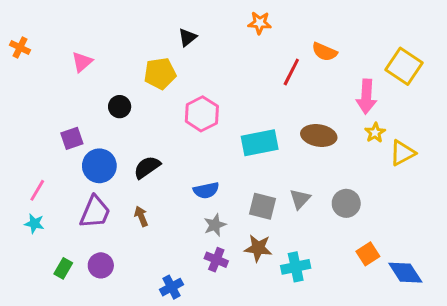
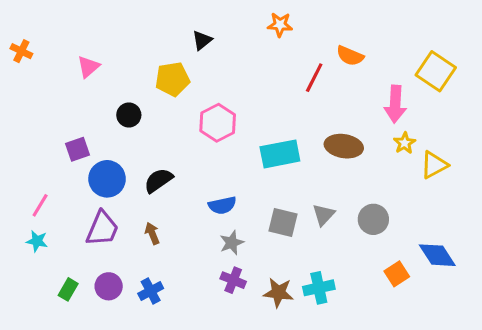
brown star: (258, 248) -> (278, 293), moved
blue diamond: (405, 273) -> (437, 255), moved
blue cross: (172, 287) -> (151, 291), moved

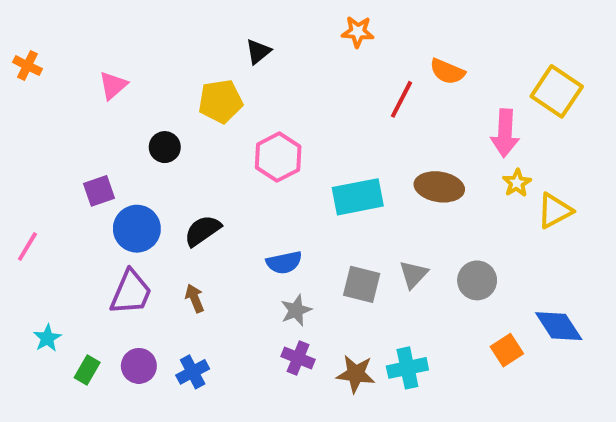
pink line: (40, 205) -> (27, 247), moved
cyan star: (37, 241) -> (47, 338), moved, turned 30

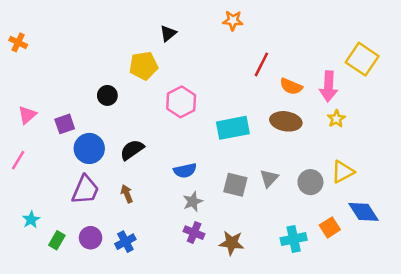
orange semicircle: (447, 71) -> (291, 86), moved
pink triangle: (113, 85) -> (27, 115), moved
yellow triangle: (555, 211) -> (343, 172), moved
cyan cross: (407, 368) -> (294, 239), moved

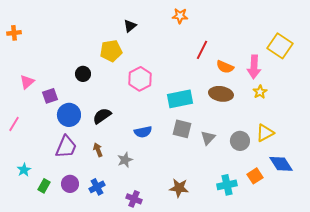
orange cross: (18, 42) -> (14, 33), turned -32
pink triangle: (27, 115) -> (27, 82), moved
gray square: (235, 185) -> (182, 129), moved
gray star: (193, 202) -> (125, 160), moved
purple cross: (194, 233) -> (134, 199), moved

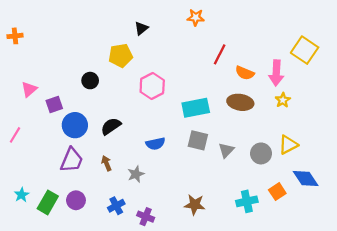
cyan star: (24, 170) -> (22, 195), moved
green rectangle: (44, 186) -> (48, 202), size x1.5
blue cross: (97, 187) -> (116, 206), moved

